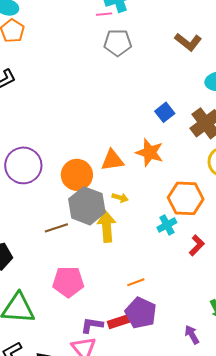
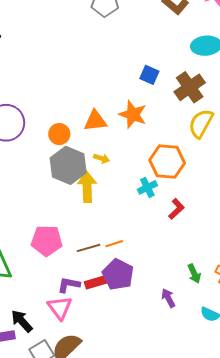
blue square: (165, 112) -> (149, 75), turned -30
orange circle: (77, 175) -> (59, 134), size x0.7
brown line: (56, 228) -> (89, 248), moved

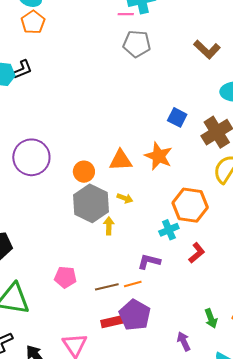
yellow arrow: (87, 187) -> (109, 226), size x0.6
pink pentagon: (47, 241) -> (65, 277), size x0.7
purple L-shape: (69, 285) -> (149, 261), moved

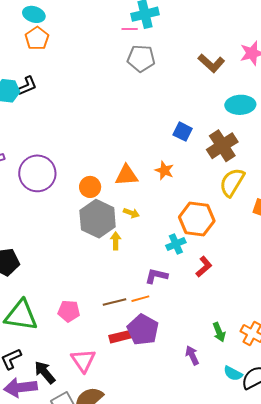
orange star: (158, 156) -> (164, 170), size x0.7
pink pentagon: (65, 277) -> (69, 311), moved

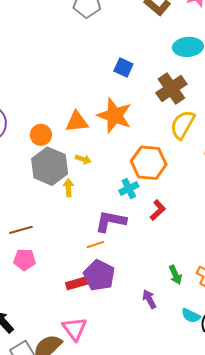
blue square: (183, 132) -> (123, 68), moved
orange star: (164, 170) -> (115, 115), size x1.8
purple L-shape: (156, 276) -> (111, 221), size x1.4
brown line: (115, 302) -> (21, 230), moved
pink triangle: (83, 360) -> (75, 329), moved

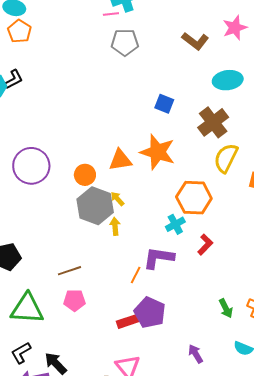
yellow arrow: (83, 159) -> (117, 199), moved, turned -147
orange line: (95, 245) -> (136, 275), moved, turned -42
purple arrow: (149, 299) -> (196, 354), moved

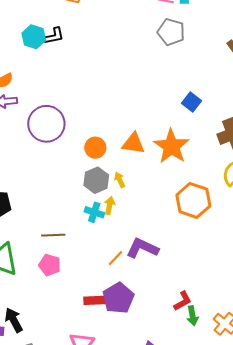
gray hexagon: (95, 206) -> (96, 180), size x0.7
cyan cross: (175, 224) -> (94, 212), moved, turned 30
red L-shape: (205, 245) -> (183, 301), moved

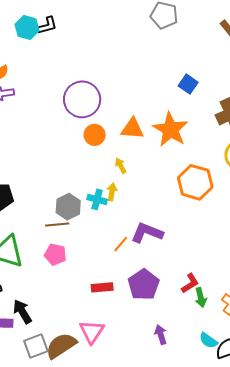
purple circle: (46, 124) -> (82, 99), moved
gray hexagon: (96, 180) -> (68, 207), moved
purple pentagon: (118, 298) -> (144, 285), moved

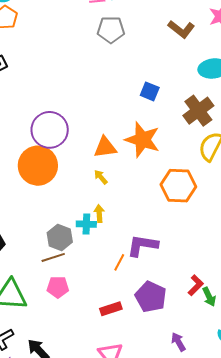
orange circle: (95, 135) -> (38, 166), moved, size x1.8
yellow arrow: (121, 166) -> (101, 177), moved

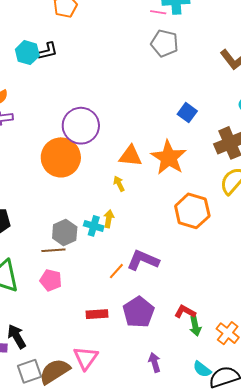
red L-shape: (196, 285) -> (185, 312), turned -120

